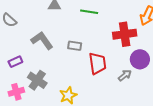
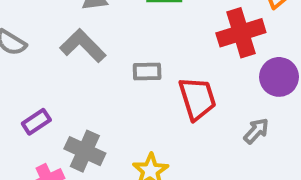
gray L-shape: (42, 40) -> (83, 46), moved
gray arrow: (125, 75) -> (256, 131), moved

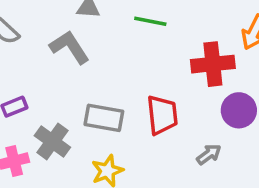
gray rectangle: (147, 71) -> (104, 118), moved, size x1.5

